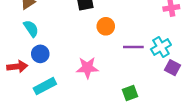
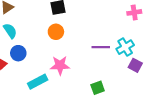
orange circle: (106, 26) -> (56, 32), moved
cyan rectangle: (45, 86) -> (38, 82), moved

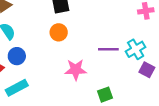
pink star: (60, 65) -> (76, 70), moved
cyan rectangle: (38, 82) -> (17, 88), moved

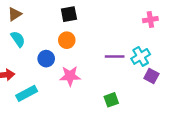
blue circle: (17, 56) -> (46, 59), moved
pink star: (76, 70) -> (70, 76), moved

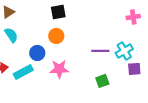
purple square: (151, 76) -> (134, 69), turned -32
cyan rectangle: (27, 93) -> (23, 72), moved
green square: (111, 100) -> (102, 81), moved

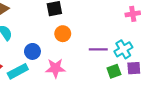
orange circle: (56, 36) -> (63, 34), moved
green square: (102, 81) -> (114, 71), moved

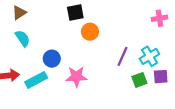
orange circle: (63, 34) -> (90, 32), moved
purple line: (98, 49) -> (123, 56), turned -66

